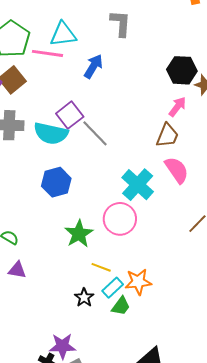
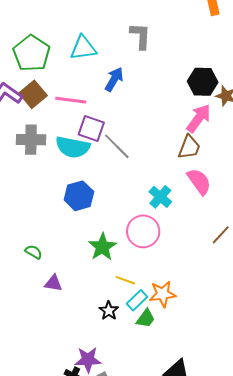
pink line: (47, 53) -> (71, 100), moved
pink arrow: (177, 107) -> (199, 118), size x1.4
purple square: (70, 115) -> (91, 128), turned -32
cyan cross: (138, 185) -> (160, 197), size x0.7
purple triangle: (17, 270) -> (53, 283), moved

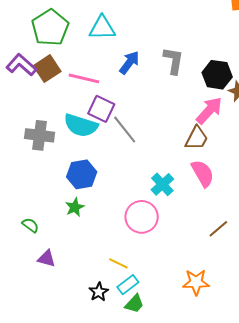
gray L-shape: (140, 36) -> (173, 61), moved
gray cross: (31, 140) -> (40, 135), moved
green star: (102, 247) -> (75, 207), moved, size x0.7
orange star: (163, 294) -> (196, 282), moved

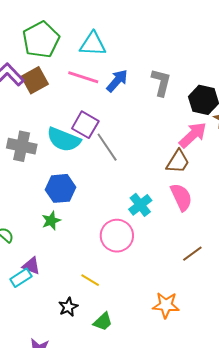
pink line: (84, 78) -> (83, 77), moved
purple triangle: (47, 259) -> (31, 266), moved
cyan rectangle: (128, 285) -> (21, 278), moved

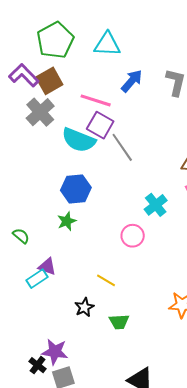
pink line: (83, 77) -> (96, 100), moved
gray cross: (22, 146) -> (40, 112), moved, turned 36
pink circle: (117, 236) -> (133, 236), size x0.7
green trapezoid: (103, 322) -> (119, 322), turned 40

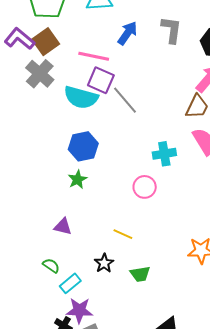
cyan cross: (156, 205) -> (164, 154), turned 35
green semicircle: (21, 236) -> (51, 266), moved
cyan rectangle: (37, 279) -> (70, 283), moved

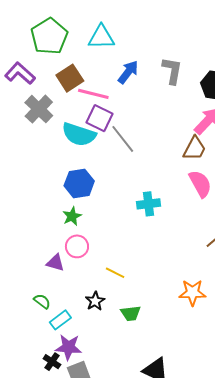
brown square: (46, 42) -> (70, 78), moved
cyan cross: (164, 154) -> (149, 204), moved
pink circle: (145, 187) -> (77, 246), moved

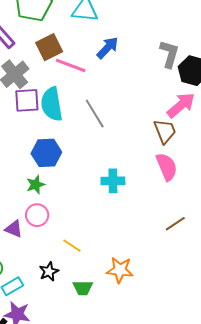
gray L-shape: (172, 71) -> (169, 54), moved
purple square: (99, 118) -> (27, 100), moved, turned -36
cyan semicircle: (79, 134) -> (52, 104), turned 56
brown trapezoid: (194, 148) -> (165, 131), turned -56
orange star: (192, 293) -> (120, 270), moved

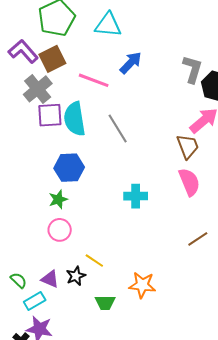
brown square: (49, 47) -> (52, 59), moved
purple triangle: (14, 229) -> (50, 279), moved
black star: (49, 272) -> (76, 276), moved

